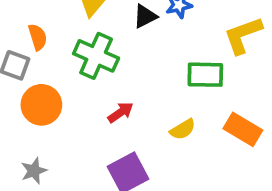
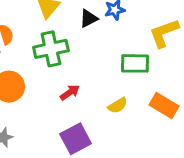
green cross: (96, 56) -> (51, 49), turned -36

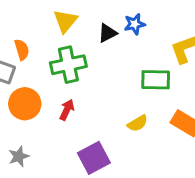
red arrow: (70, 92) -> (67, 110), moved, turned -30

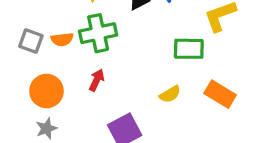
orange semicircle: (22, 50) -> (62, 39), moved, turned 100
orange circle: (25, 104) -> (46, 91), moved

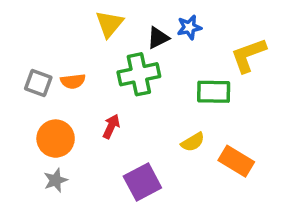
green cross: (98, 33) -> (139, 74), moved
orange rectangle: (220, 94) -> (236, 161), moved

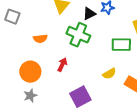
green cross: (139, 74) -> (78, 35), turned 35
gray square: (38, 83) -> (12, 17), moved

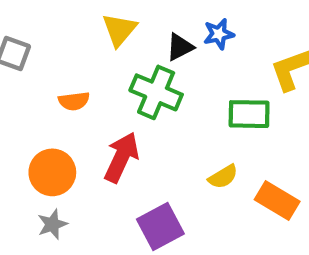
red arrow: (62, 65) -> (121, 157), size x1.6

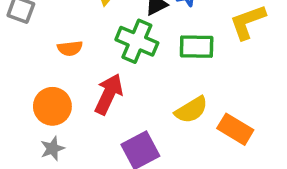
green rectangle: (249, 114) -> (197, 47), moved
yellow semicircle: (223, 177) -> (191, 110), size x1.4

